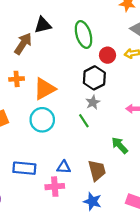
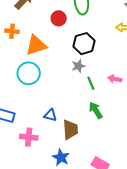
red circle: (108, 55) -> (59, 18), moved
green line: (84, 121) -> (91, 83), moved
blue triangle: (64, 167) -> (50, 115), moved

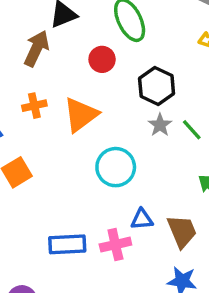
cyan circle: (29, 73) -> (116, 167), moved
green line: (91, 83) -> (192, 130), moved
pink cross: (29, 137) -> (115, 245), moved

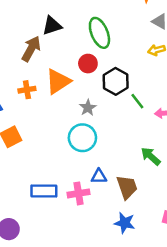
red circle: (102, 59) -> (88, 64), moved
orange triangle: (81, 115) -> (58, 81), moved
gray star: (160, 125) -> (88, 108), moved
green line: (192, 130) -> (137, 101), moved

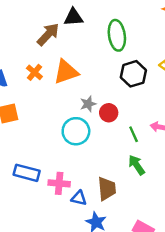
red circle: (88, 64) -> (109, 113), moved
black hexagon: (116, 81) -> (133, 74), moved
orange cross: (27, 90) -> (34, 72), turned 35
green line: (137, 101) -> (134, 134), moved
blue triangle: (99, 177) -> (79, 198), moved

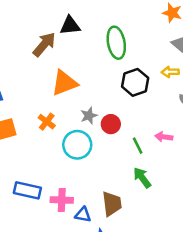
orange cross: (34, 72) -> (47, 122), moved

